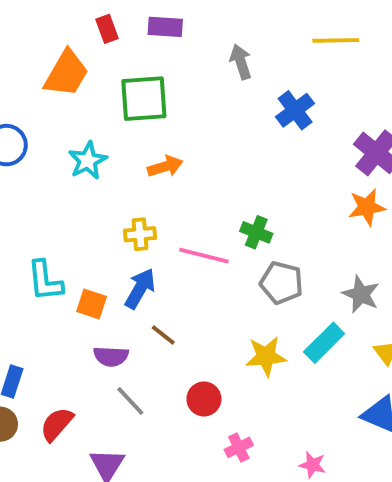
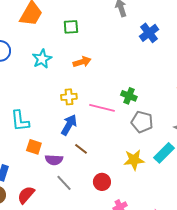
green square: (144, 99) -> (71, 27), size x0.6
orange square: (92, 304) -> (34, 147), moved

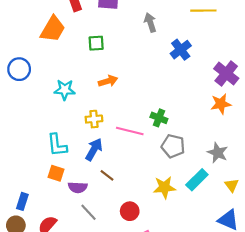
cyan star: (42, 59) -> (65, 90), moved, turned 30
cyan L-shape: (20, 121) -> (57, 145), moved

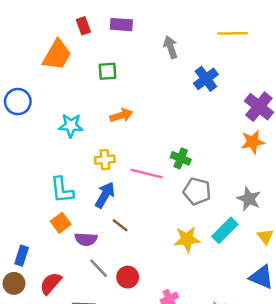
orange square: (56, 173) -> (61, 223), turned 35
red circle: (130, 211) -> (128, 277), moved

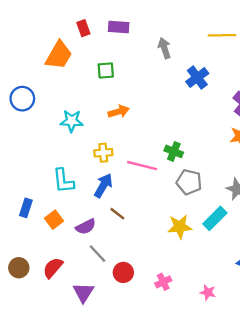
orange square: (61, 223) -> (54, 220), moved
purple semicircle: (86, 239) -> (86, 227), turned -30
blue rectangle: (22, 256) -> (26, 208), moved
red circle: (128, 277) -> (123, 272), moved

